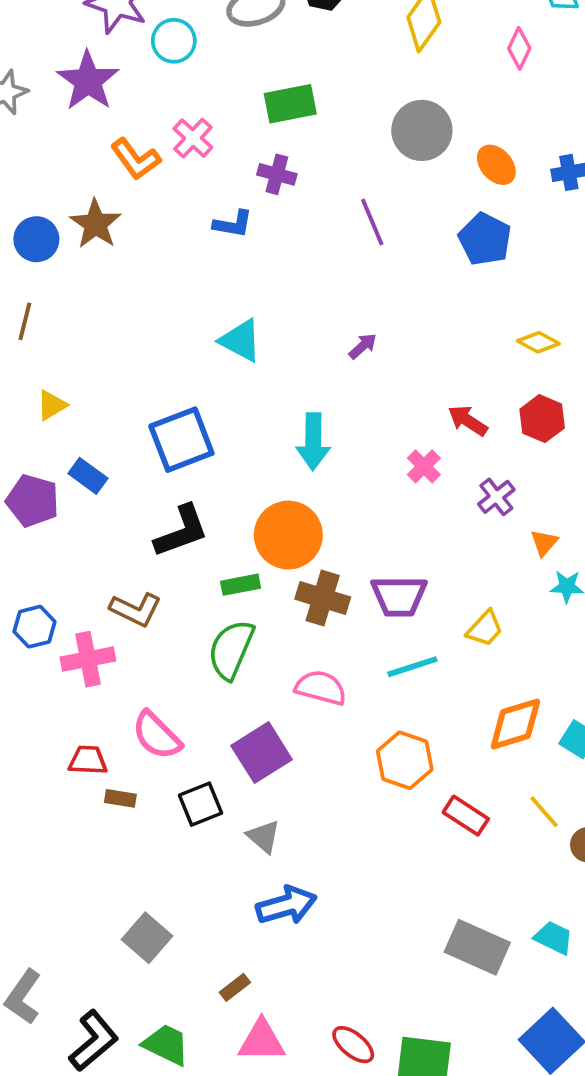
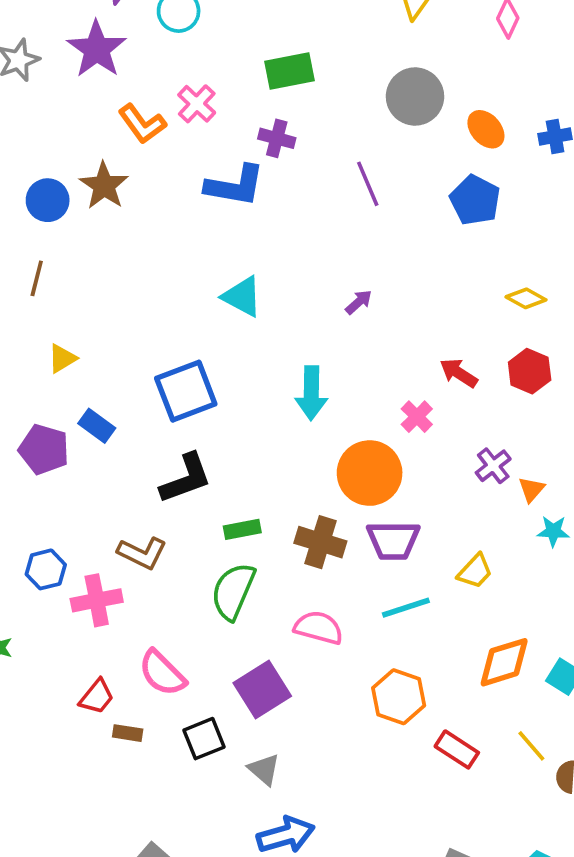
blue L-shape: (233, 224) -> (235, 186), size x1.6
purple cross: (496, 497) -> (493, 466), moved
orange circle: (288, 535) -> (370, 473), moved
red trapezoid: (88, 760) -> (97, 697), turned 126

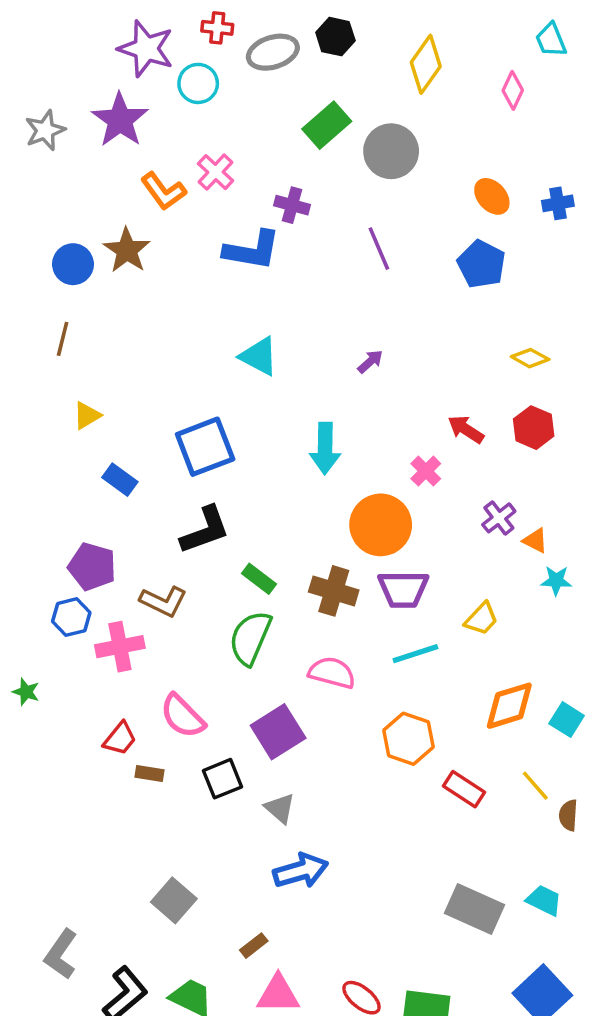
green rectangle: (289, 71) -> (327, 125), moved, turned -30
gray circle: (415, 96) -> (391, 151), moved
purple pentagon: (44, 449) -> (92, 567), moved
orange triangle: (531, 489) -> (535, 541), turned -44
green rectangle: (242, 529) -> (259, 579), turned 48

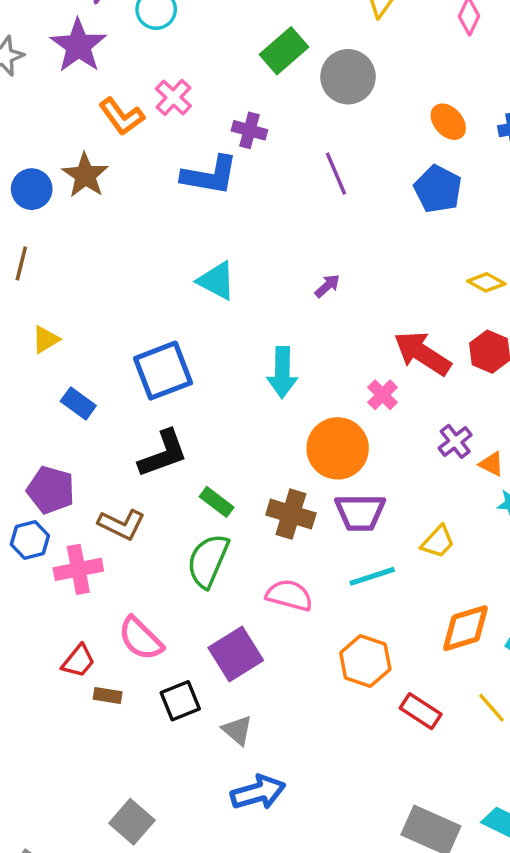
red arrow: (466, 429) -> (422, 353), size x1.6

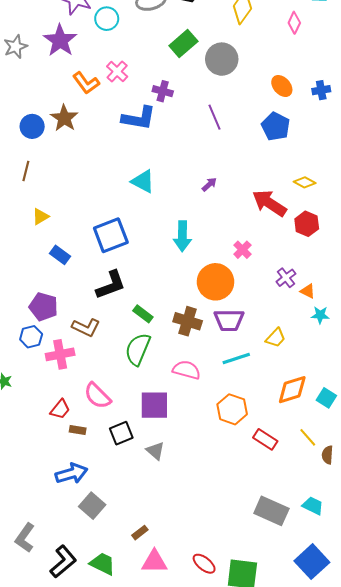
red arrow: (422, 353) -> (269, 203), moved
purple square: (236, 654) -> (154, 405), turned 32
blue arrow: (258, 792) -> (71, 474), moved

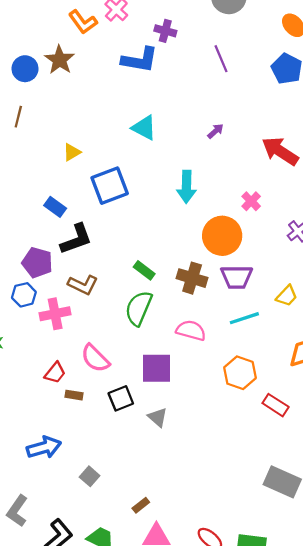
yellow triangle: (40, 217) -> (72, 152), moved
black L-shape: (111, 285) -> (76, 239), moved
blue arrow: (71, 474) -> (44, 447), moved
gray square: (92, 506) -> (90, 476), size x0.7

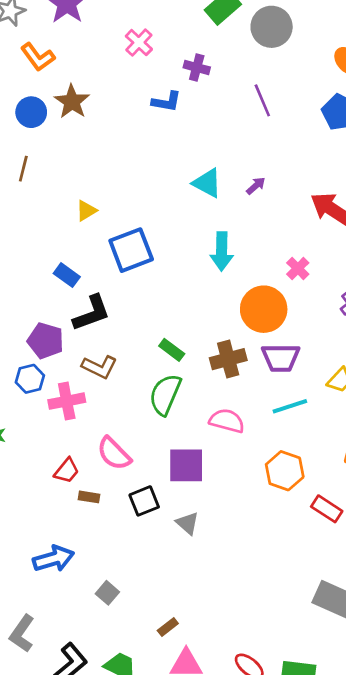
orange L-shape: (83, 22) -> (38, 57), moved
blue L-shape: (140, 60) -> (166, 102), size x0.7
cyan triangle: (144, 128) -> (207, 183), moved
brown cross: (192, 278) -> (228, 359), turned -32

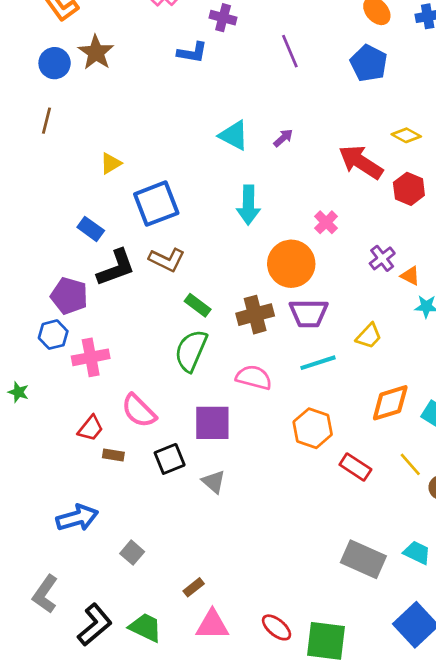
brown L-shape: (99, 367) -> (167, 260), moved

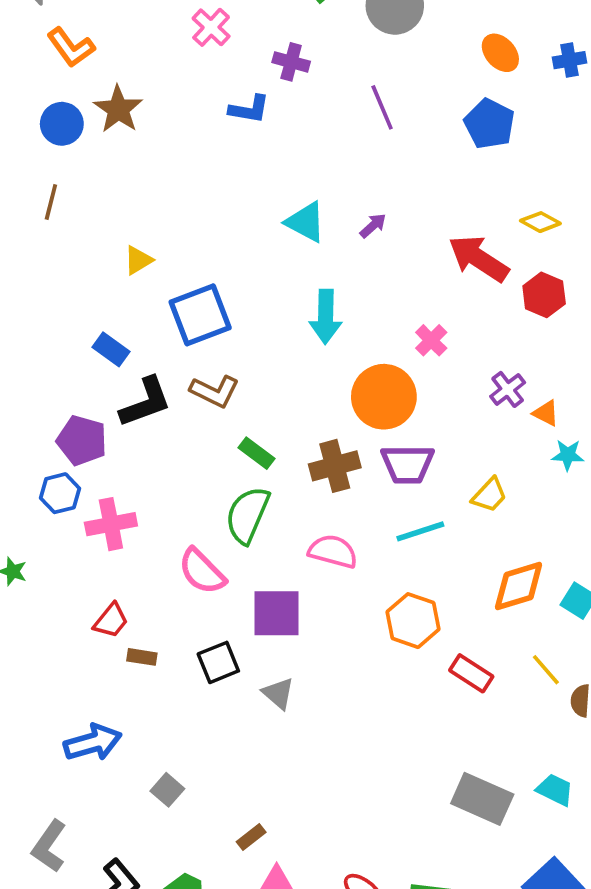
pink semicircle: (139, 411) -> (202, 571), moved

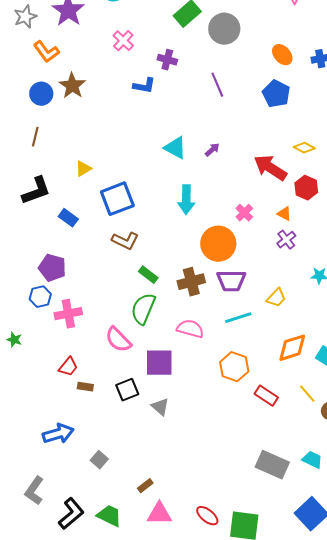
black L-shape: (146, 402) -> (36, 191), moved
orange triangle: (546, 413) -> (284, 214), moved

